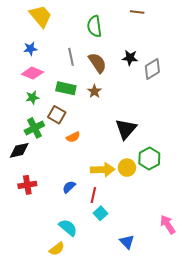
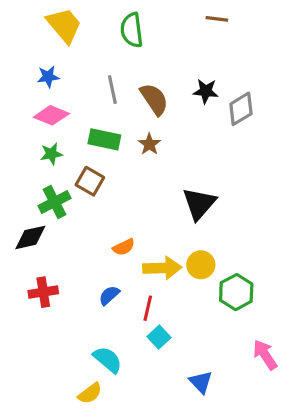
green semicircle: (94, 26) -> (132, 30), moved
orange semicircle: (73, 137) -> (124, 247), moved
green hexagon: (149, 158) -> (236, 292), moved

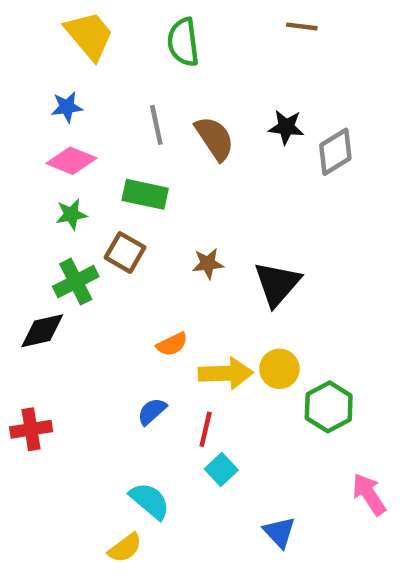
brown star: (149, 144) -> (208, 264), moved, turned 30
red cross: (43, 292) -> (31, 429), moved

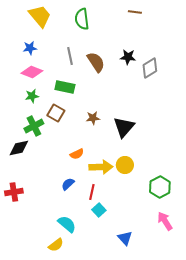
green hexagon: (329, 407) -> (160, 187), moved

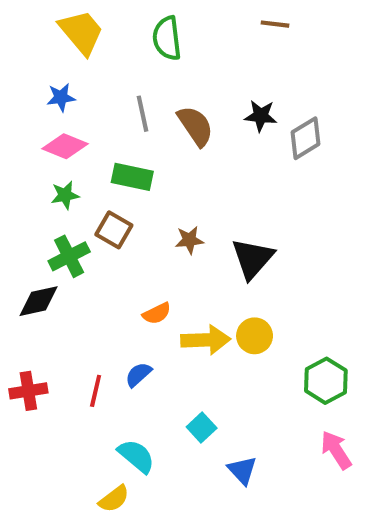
red line: (92, 192) -> (96, 391), moved
blue triangle: (125, 238) -> (242, 470), moved

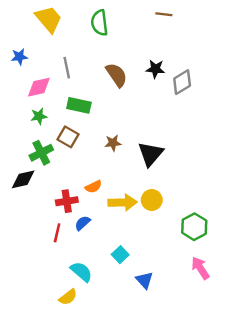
blue star: (61, 97) -> (19, 57), moved
gray line: (142, 114) -> (67, 68), moved
pink diamond: (65, 146) -> (39, 87), turned -35
red cross: (28, 391) -> (67, 201), moved

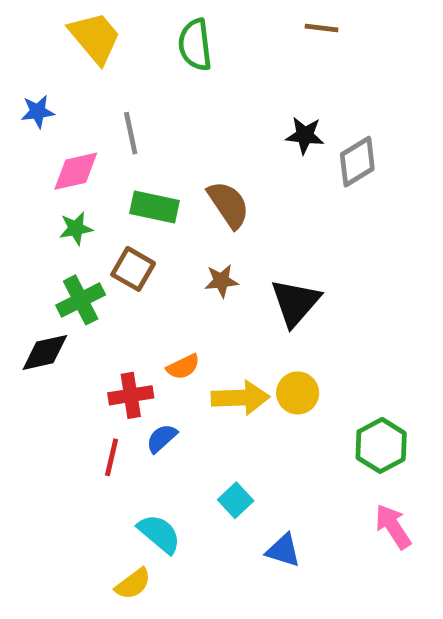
brown semicircle: (117, 75) -> (228, 205), moved
blue triangle: (144, 280) -> (283, 550), turned -30

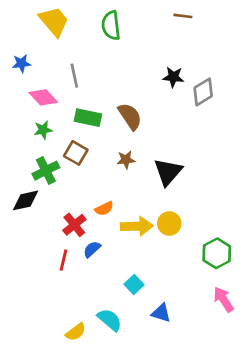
pink diamond: (76, 171) -> (43, 97), turned 60
red cross: (131, 395) -> (74, 225), turned -30
cyan semicircle: (159, 534) -> (110, 320), moved

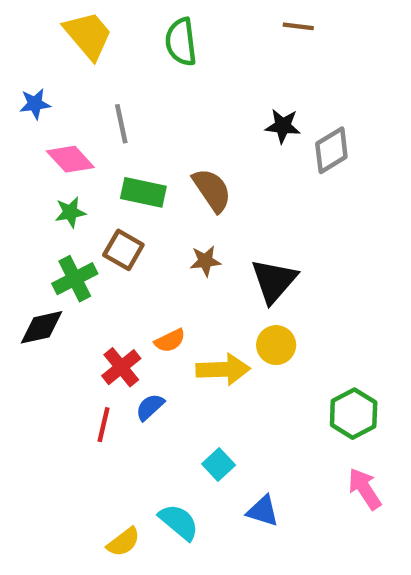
yellow circle: (169, 223) -> (276, 345), moved

